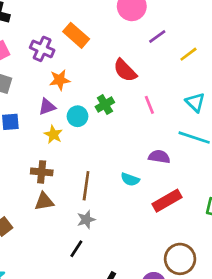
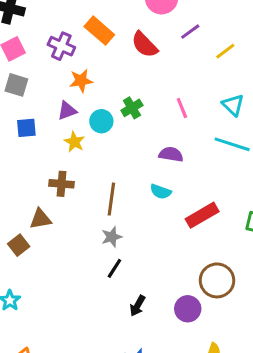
red semicircle: (125, 70) -> (144, 45), moved
purple semicircle: (159, 157) -> (171, 154), moved
brown triangle: (44, 201) -> (40, 219), moved
black line: (76, 249) -> (114, 268), moved

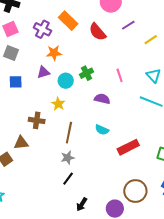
yellow star: (74, 142) -> (58, 104), moved
purple semicircle: (171, 154) -> (102, 99), moved

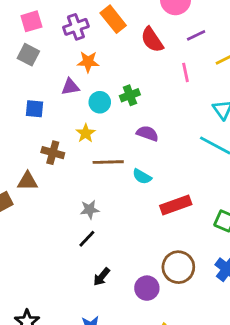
purple cross: (42, 29) -> (76, 27), turned 36
pink line: (120, 75) -> (186, 72), moved
blue square: (16, 82) -> (34, 109), moved
brown line: (69, 133) -> (108, 162), moved, turned 70

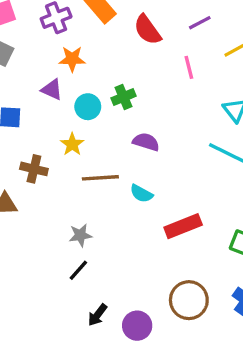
purple triangle: (70, 87) -> (52, 90), turned 36
purple circle: (147, 288) -> (137, 326), moved

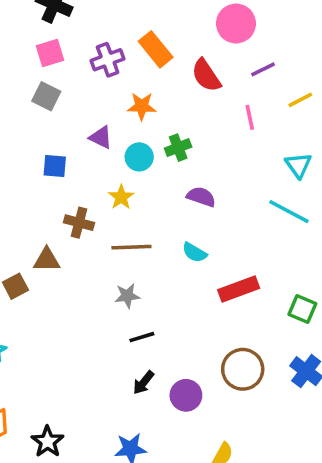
orange star: (72, 59) -> (142, 106), moved
brown line: (100, 178) -> (131, 247), moved
black line: (78, 270) -> (142, 337), moved, turned 30

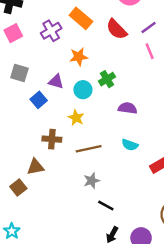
purple line: (263, 69) -> (149, 27), moved
gray square: (46, 96) -> (19, 73), moved
blue square: (55, 166) -> (39, 100), moved, turned -35
black line: (142, 337) -> (106, 205), turned 56

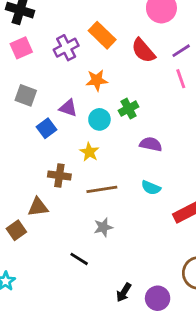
black line: (106, 205) -> (79, 259), moved

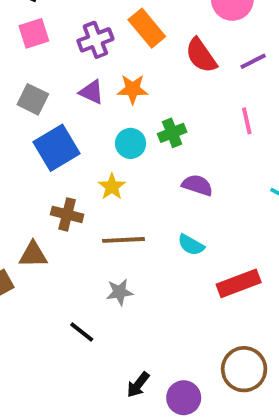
pink line: (181, 79) -> (247, 121), moved
purple triangle: (68, 108) -> (92, 92), moved
blue square: (46, 128) -> (56, 148), size x1.6

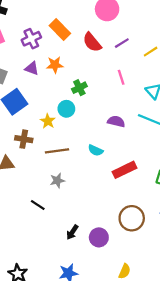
cyan circle: (131, 143) -> (66, 109), moved
purple semicircle: (197, 185) -> (116, 121), moved

